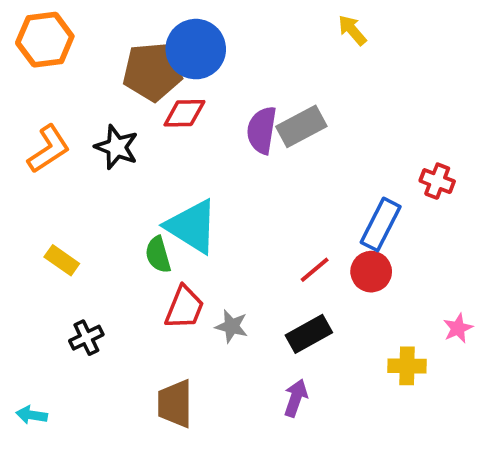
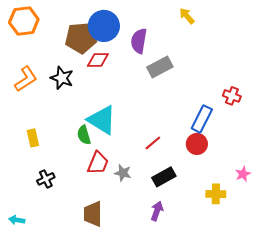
purple semicircle: (262, 130) -> (139, 41), moved
yellow rectangle: (62, 260) -> (33, 138), turned 42
red line: (315, 270) -> (153, 143), moved

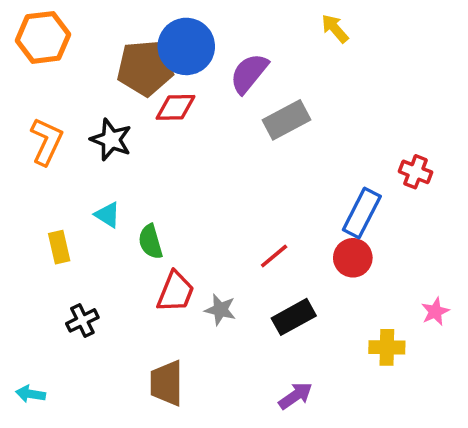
purple semicircle: (139, 41) -> (249, 73), turned 30
orange L-shape: (26, 79) -> (47, 141), turned -32
cyan triangle: (102, 120) -> (107, 215), moved, size x0.5
purple arrow: (157, 211) -> (296, 396), moved, turned 36

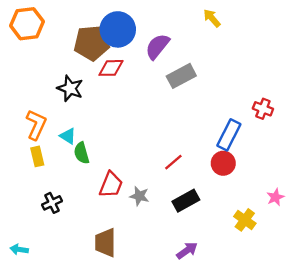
orange L-shape: (47, 141) -> (36, 125), moved
green semicircle: (150, 242) -> (81, 153), moved
yellow cross: (387, 347) -> (245, 220), turned 35

